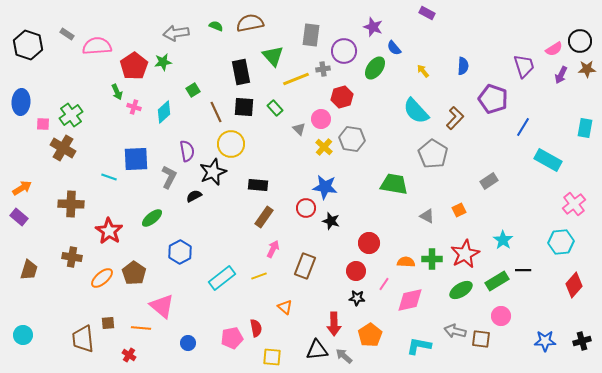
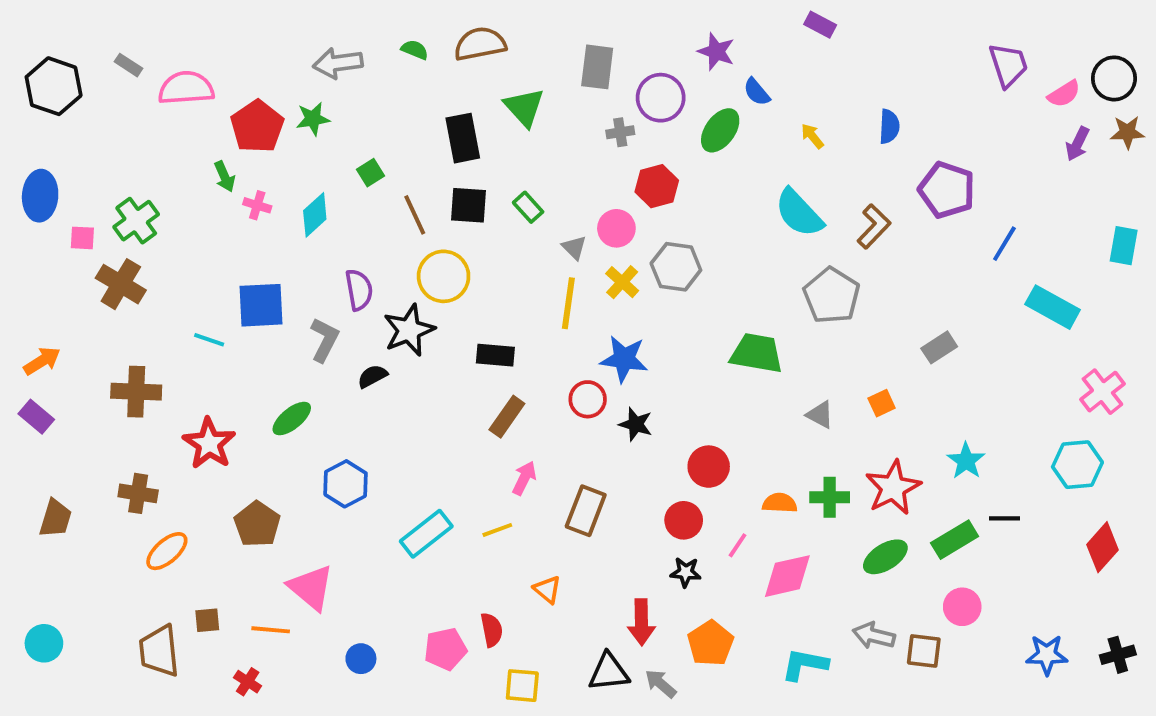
purple trapezoid: (524, 66) -> (1008, 65), moved
yellow line: (296, 79) -> (568, 303), moved, turned -60
orange ellipse: (102, 278) -> (167, 551), moved

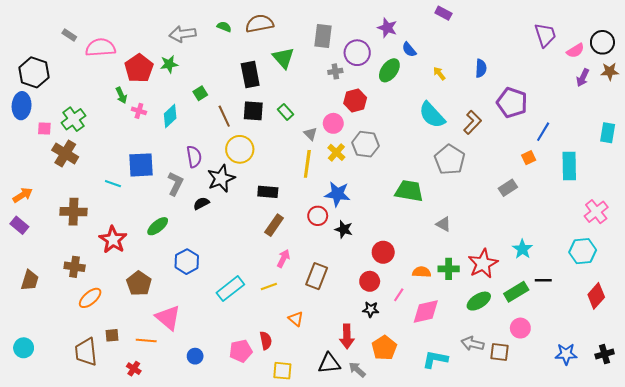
black hexagon: (54, 86) -> (34, 72), moved
cyan rectangle: (1053, 307) -> (569, 166), turned 60
orange square: (882, 403) -> (529, 158), moved

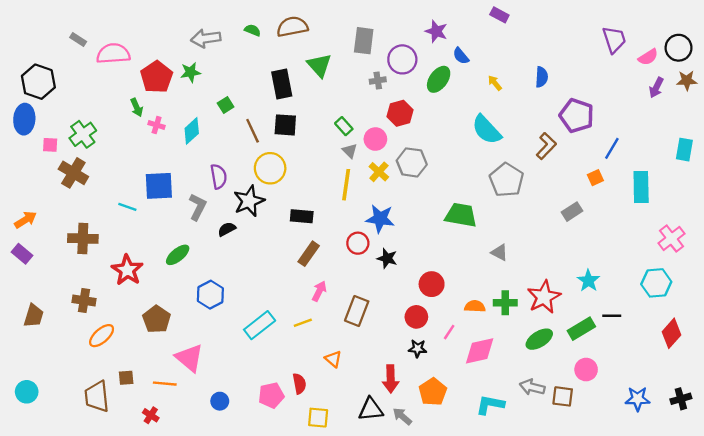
green rectangle: (285, 112) -> (344, 126), moved
brown L-shape: (473, 122) -> (546, 146), moved

